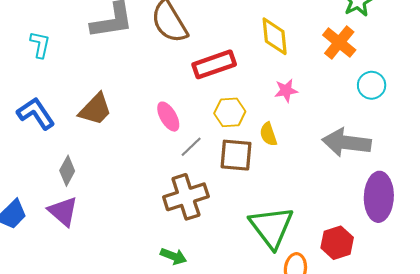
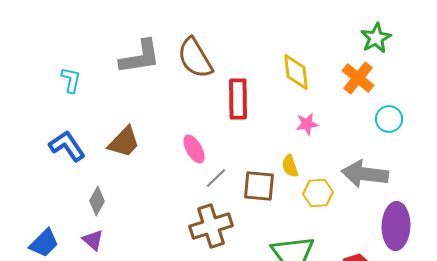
red rectangle: (214, 64) -> (238, 99), turned -72
yellow hexagon: (230, 112) -> (318, 193), moved
purple triangle: (63, 211) -> (93, 240), size x0.7

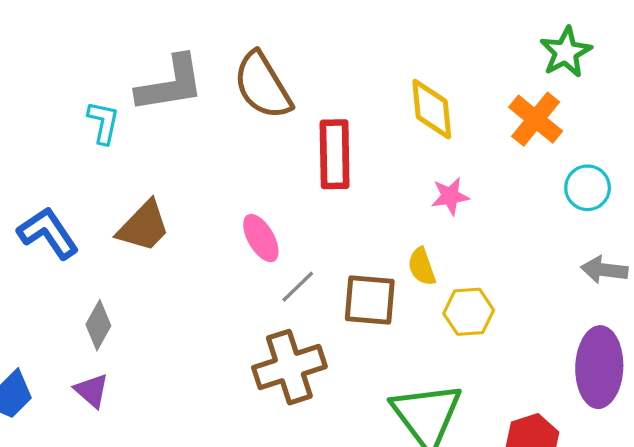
cyan L-shape: (71, 80) -> (103, 122), moved
gray arrow: (365, 174) -> (604, 270), moved, size x0.6

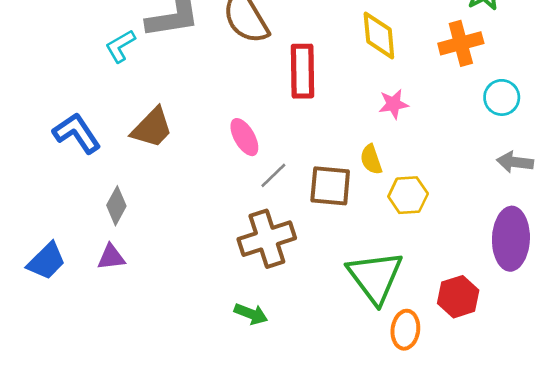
orange cross: (536, 119) -> (461, 43), turned 36
cyan L-shape: (103, 122) -> (120, 46), turned -132
purple triangle: (92, 390) -> (111, 257), turned -48

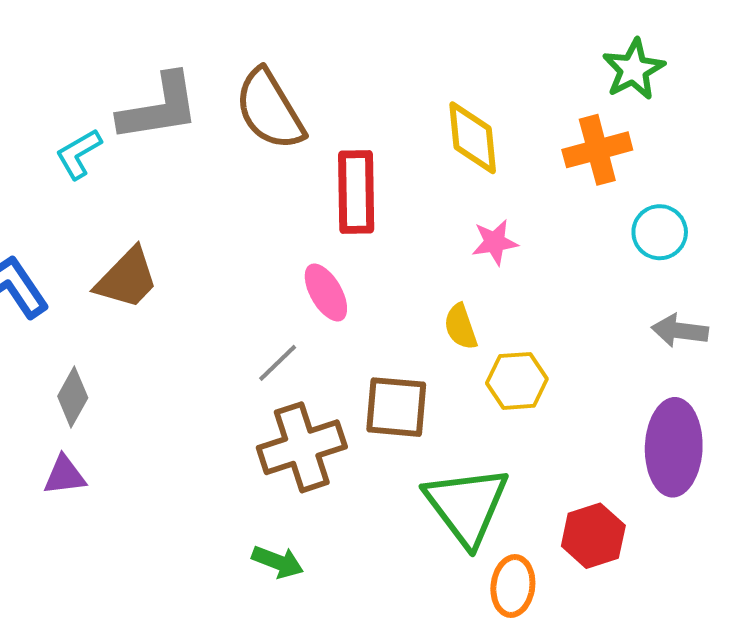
pink ellipse: (244, 137) -> (326, 293), moved
gray line: (273, 175) -> (278, 363), moved
brown square: (330, 186) -> (396, 407), moved

